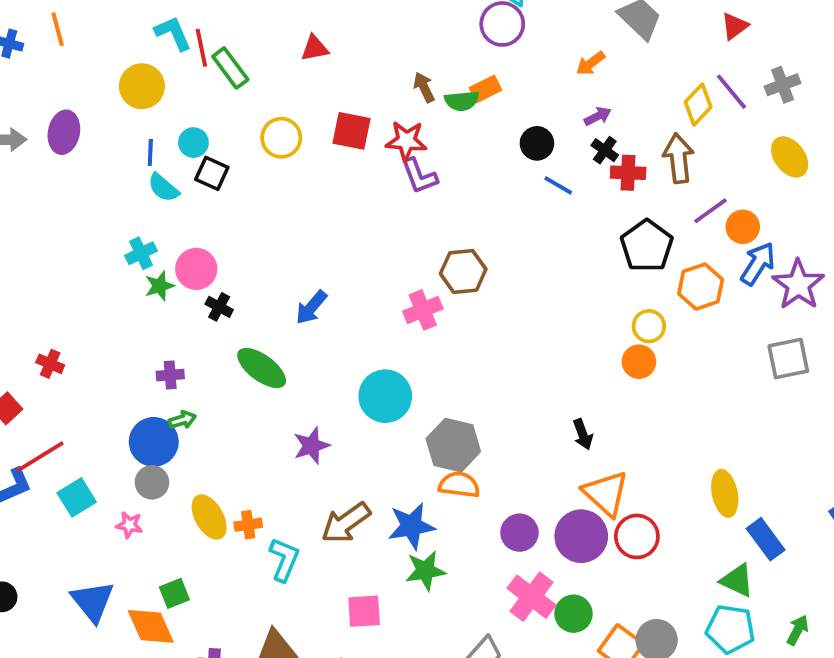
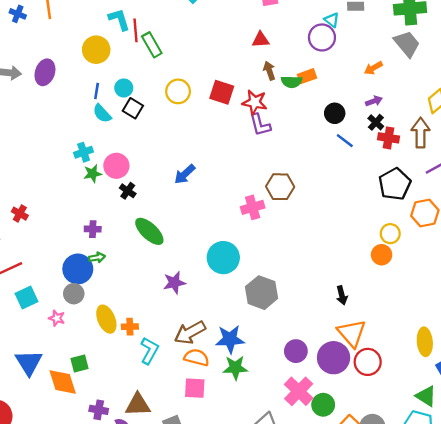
red triangle: (315, 48) -> (261, 40), moved
blue arrow: (311, 307) -> (185, 174), moved
orange semicircle: (459, 485) -> (197, 357), moved

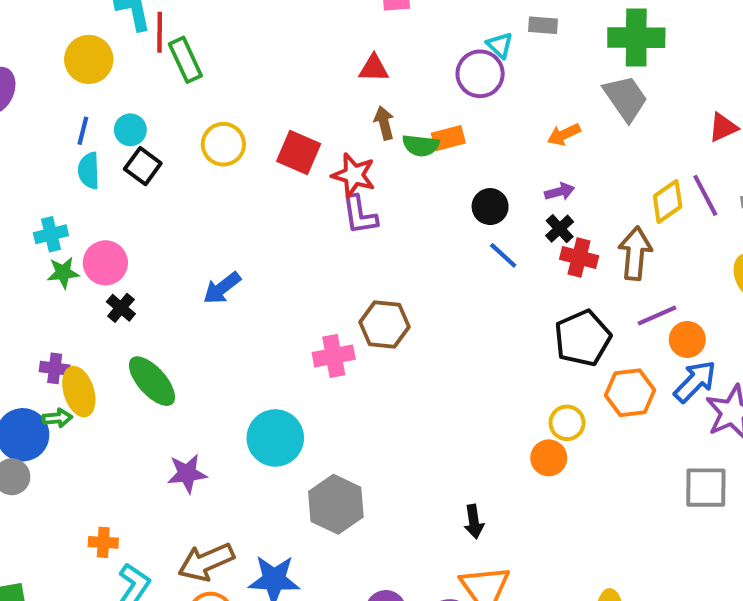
cyan semicircle: (102, 114) -> (89, 171), turned 36
yellow ellipse: (106, 319) -> (79, 392), moved

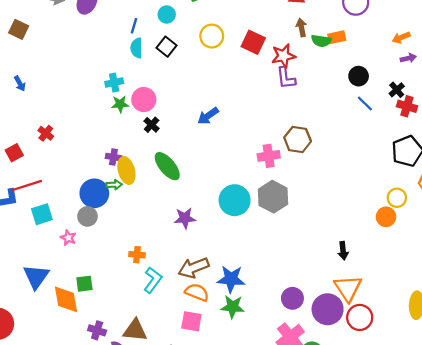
cyan circle: (130, 130) -> (167, 14), moved
red star: (354, 175) -> (283, 56), turned -30
purple arrow: (560, 192) -> (408, 58), moved
gray hexagon: (336, 504) -> (273, 197), moved

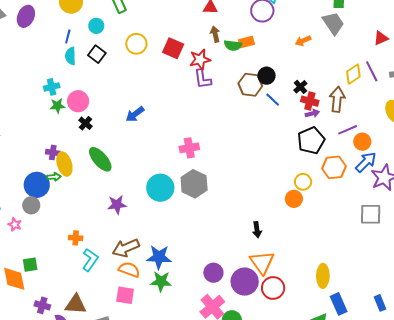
purple arrow: (408, 58) -> (312, 113), moved
brown hexagon: (298, 139) -> (250, 85), moved

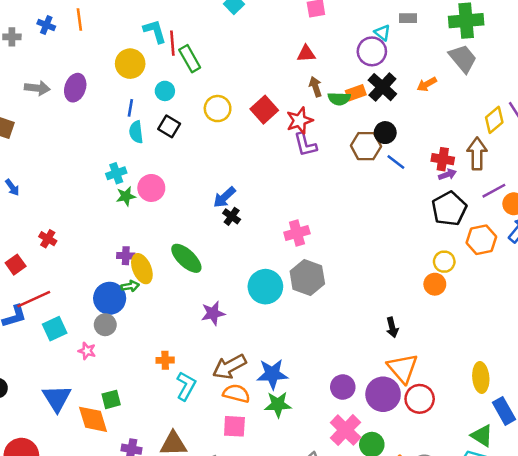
red square: (173, 48) -> (264, 110), turned 30
black cross: (300, 87) -> (382, 87), moved, size x1.6
black cross: (85, 123) -> (232, 216), moved

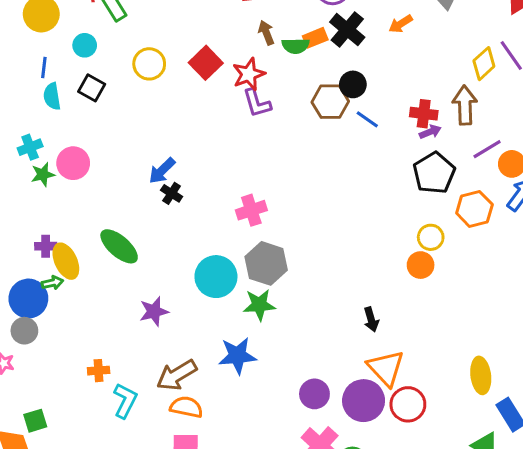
blue star: (272, 374) -> (237, 356), moved
green star: (278, 404) -> (259, 305), moved

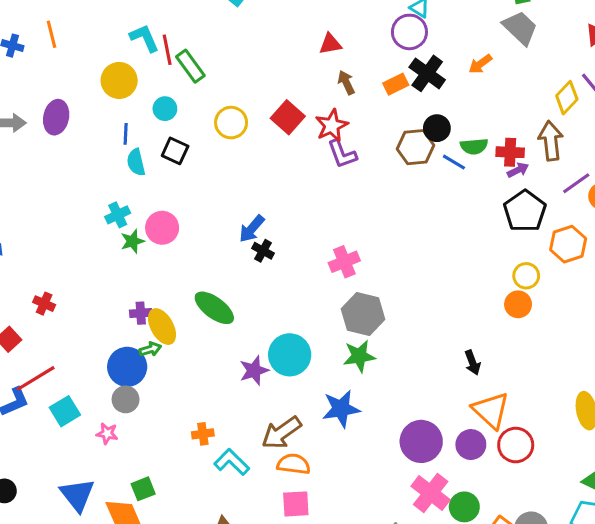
green semicircle: (296, 46) -> (474, 146), moved
cyan circle: (216, 277) -> (290, 355), moved
purple circle: (314, 394) -> (421, 441), size x1.4
cyan L-shape: (125, 401) -> (232, 462), turned -68
purple circle: (364, 401) -> (471, 445), size x0.7

